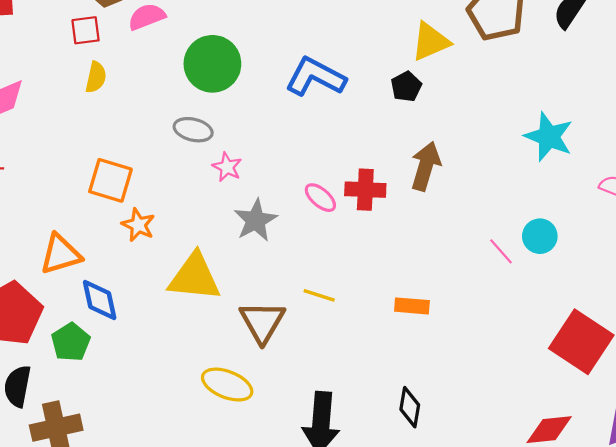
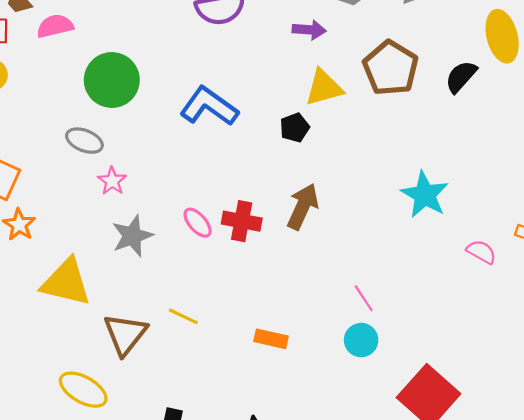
cyan circle: (540, 236) -> (361, 340), moved

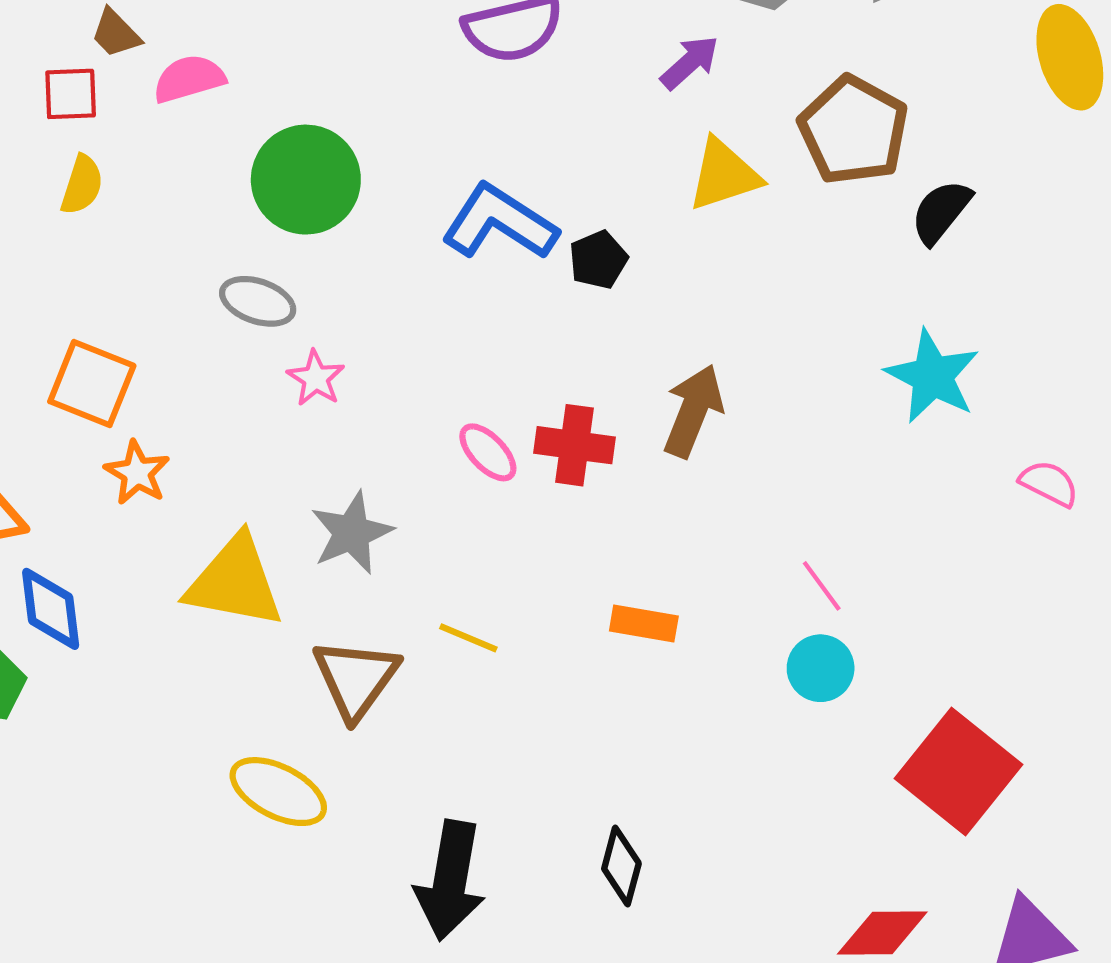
purple arrow: (309, 30) -> (690, 62), turned -44
black semicircle: (461, 77) -> (941, 212), moved
black pentagon: (295, 128) -> (598, 260), moved
gray star: (132, 236) -> (352, 533), moved
orange rectangle: (271, 339) -> (644, 623), moved

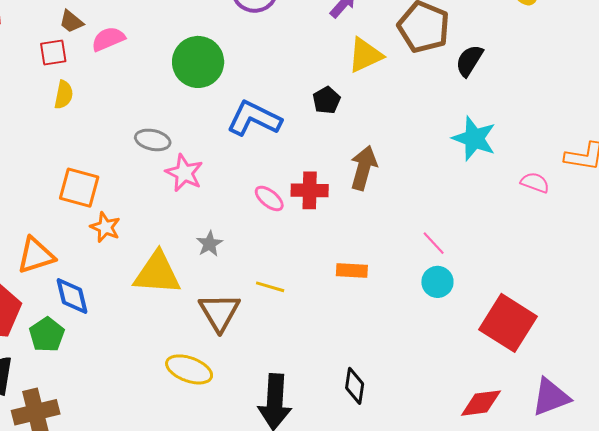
green circle: (306, 180) -> (198, 62), moved
blue L-shape: (500, 222) -> (254, 119), moved
black pentagon: (598, 260) -> (327, 100), moved
pink star: (316, 378) -> (184, 173), size x1.4
gray star: (352, 533) -> (209, 244), size x0.7

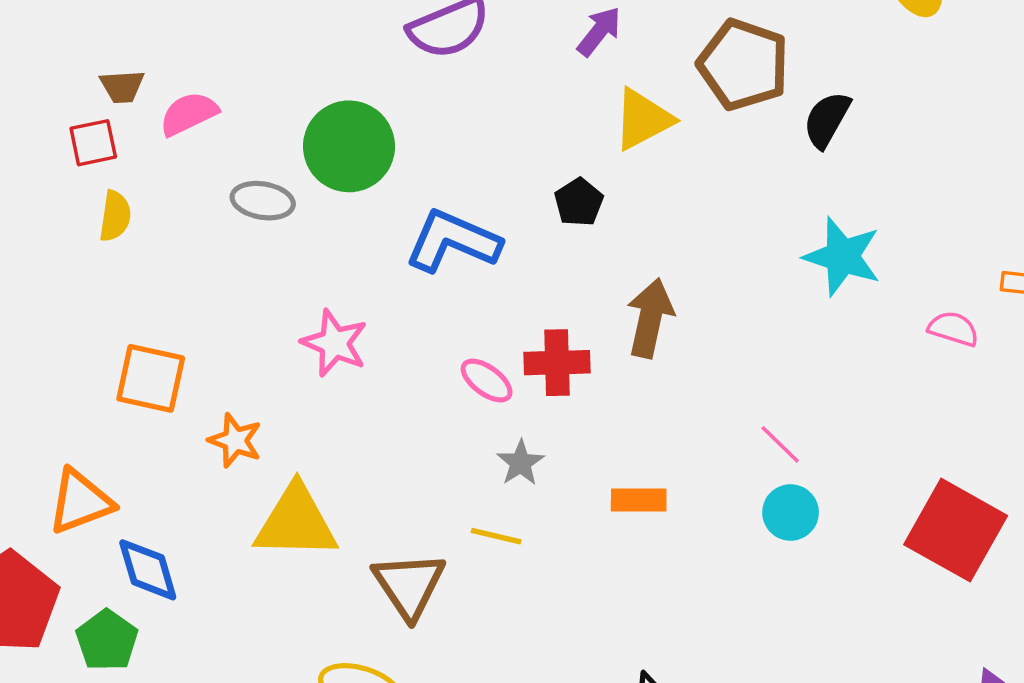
brown trapezoid: (71, 22) -> (122, 86), turned -40
gray ellipse: (153, 140) -> (263, 201), moved
orange star: (105, 227) -> (235, 440), moved
gray star: (209, 244) -> (521, 463), moved
red square: (508, 323) -> (956, 530), moved

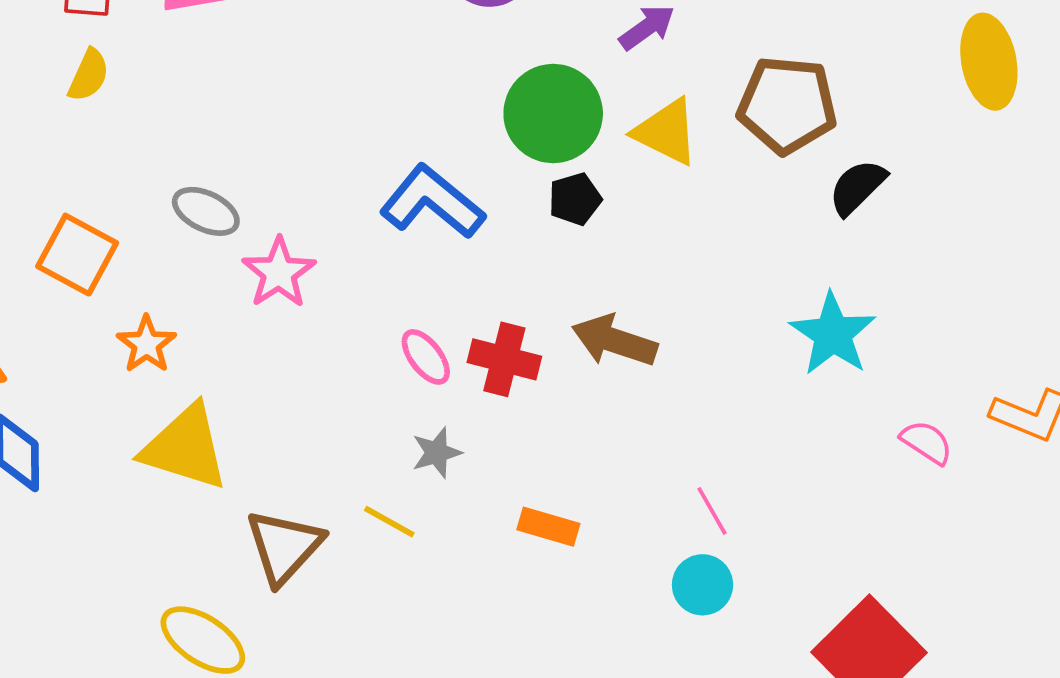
brown pentagon: (743, 65) -> (787, 105), turned -30
yellow triangle: (643, 119) -> (666, 132), turned 38
green circle: (349, 146) -> (553, 114), moved
gray ellipse: (263, 201) -> (206, 211), moved
brown arrow: (650, 318) -> (614, 341), turned -100

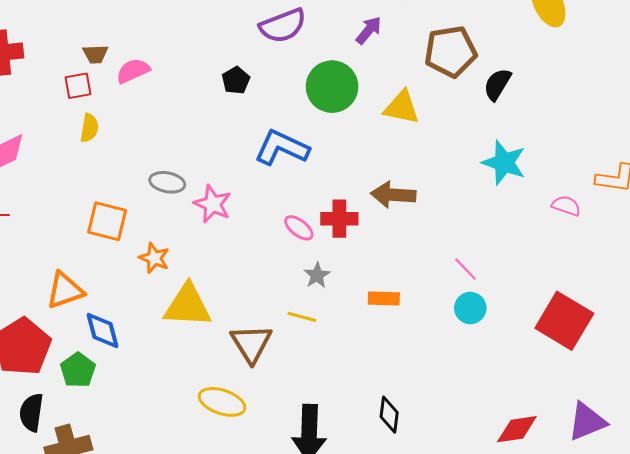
yellow triangle: (666, 132) -> (402, 107), moved
black pentagon: (575, 199) -> (236, 80), moved

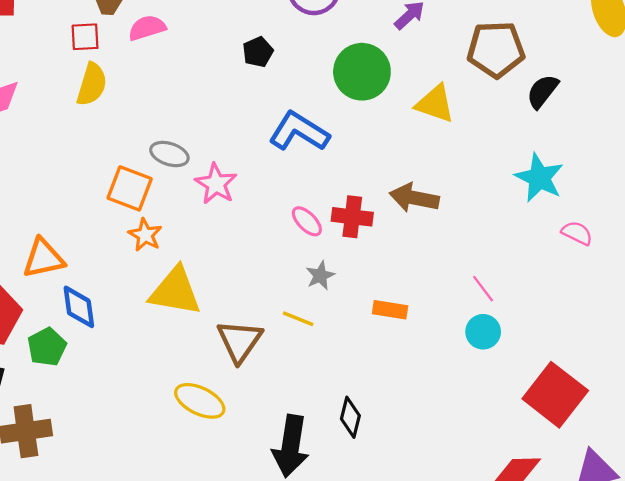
yellow semicircle: (89, 128) -> (92, 84), size x1.4
pink semicircle: (566, 206) -> (577, 233), moved
orange square: (107, 221) -> (130, 188), moved
red square: (564, 321) -> (555, 395), moved
black diamond: (389, 415) -> (350, 417), moved

